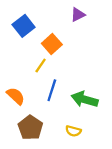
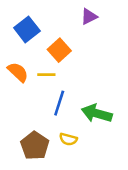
yellow line: (41, 65) -> (46, 75), turned 56
orange semicircle: (16, 96) -> (18, 72), moved
yellow semicircle: (73, 131) -> (68, 139), moved

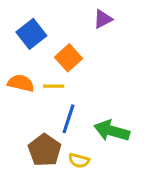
orange semicircle: (18, 72) -> (21, 83), turned -30
brown pentagon: (35, 146) -> (45, 150), moved

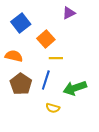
yellow line: (54, 86) -> (56, 58), moved
green arrow: (112, 131) -> (75, 88), turned -35
brown pentagon: (45, 150) -> (21, 84), moved

